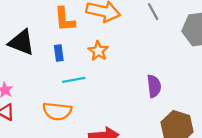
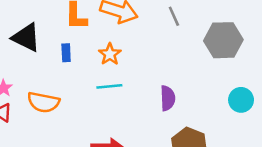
cyan line: (74, 80) -> (109, 86), moved
orange semicircle: (57, 111) -> (43, 102), moved

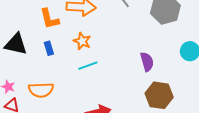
purple semicircle: (168, 98) -> (147, 62), moved

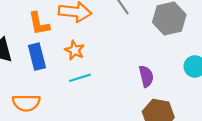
blue rectangle: (49, 48) -> (37, 57), size x1.6

